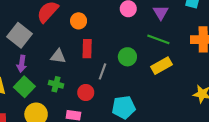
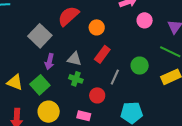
red rectangle: (87, 49) -> (102, 54), turned 30
purple arrow: (22, 64) -> (49, 62), moved
green cross: (56, 84) -> (76, 79), moved

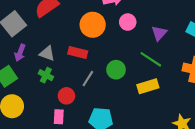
orange circle: (97, 27) -> (93, 25), moved, size x1.5
red rectangle: (102, 54) -> (78, 52), turned 60
pink rectangle: (84, 116) -> (59, 117), moved, turned 72

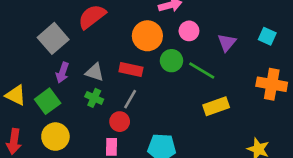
green line: (151, 59) -> (202, 70), moved
green circle: (116, 70) -> (171, 61), moved
gray line: (88, 79) -> (130, 99), moved

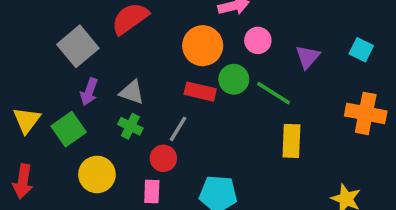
red rectangle: (131, 69) -> (200, 92), moved
yellow triangle: (16, 95) -> (27, 120), turned 40
yellow rectangle: (216, 106) -> (291, 141), turned -70
yellow circle: (55, 137) -> (97, 174), moved

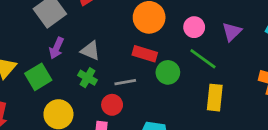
pink circle: (258, 40) -> (194, 27), moved
green circle: (234, 79) -> (168, 72), moved
gray line: (178, 129) -> (125, 82), turned 45

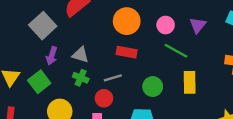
green circle: (168, 72) -> (153, 87), moved

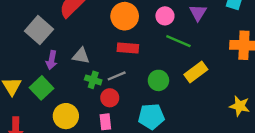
green cross: (81, 78) -> (93, 80), moved
yellow rectangle: (190, 82) -> (196, 72), turned 60

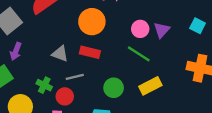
pink circle: (165, 16) -> (140, 29), moved
gray triangle: (81, 56) -> (60, 54), moved
green cross: (93, 80) -> (44, 85), moved

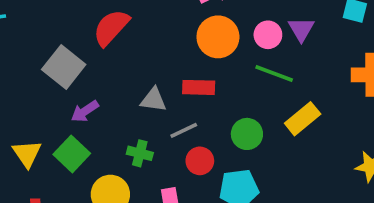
orange circle: (92, 22) -> (218, 37), moved
purple arrow: (16, 51) -> (85, 111), turned 48
red circle: (65, 96) -> (200, 161), moved

